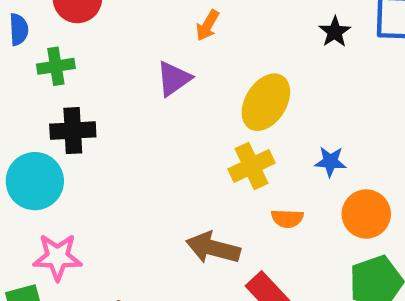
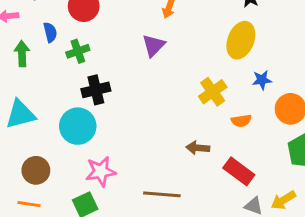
yellow ellipse: (266, 102) -> (241, 40), moved
brown arrow: (213, 248) -> (198, 148), size x0.7

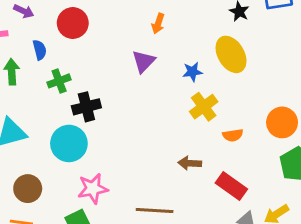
yellow ellipse: (241, 40) -> (231, 54), turned -51
green cross: (78, 51) -> (59, 81), moved
blue star: (262, 80) -> (192, 72), moved

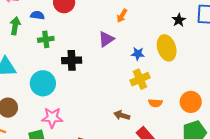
blue semicircle: (40, 50) -> (37, 15), turned -80
black cross: (86, 107) -> (72, 60), moved

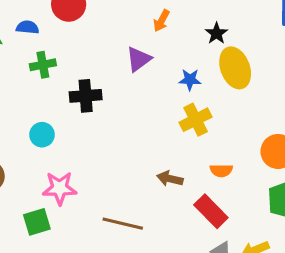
black star: (179, 20) -> (216, 33), moved
cyan circle: (43, 83) -> (42, 135), size x0.6
orange semicircle: (155, 103) -> (221, 170), moved

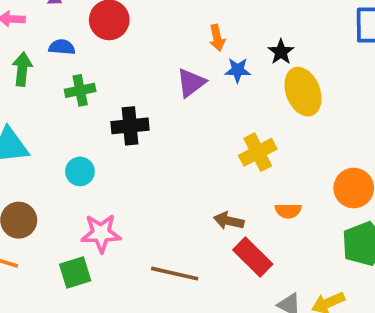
orange arrow: (161, 21) -> (217, 38), turned -40
blue star: (190, 80) -> (238, 70), moved
red rectangle: (211, 211) -> (253, 257), moved

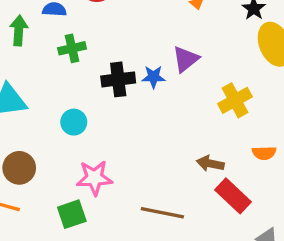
blue star: (238, 70) -> (153, 77), moved
purple triangle: (191, 83) -> (186, 59), moved

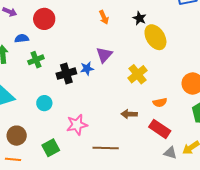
pink star: (94, 178) -> (77, 125), moved
red rectangle: (233, 196) -> (160, 129), moved
green square: (72, 214) -> (51, 148), moved

